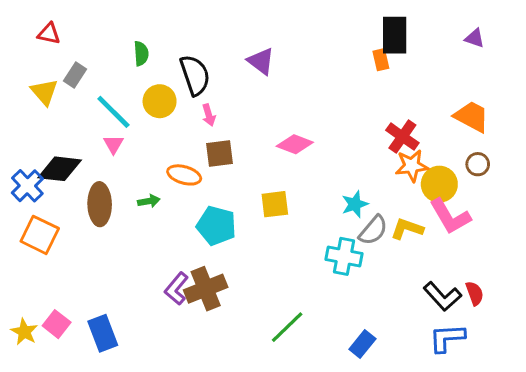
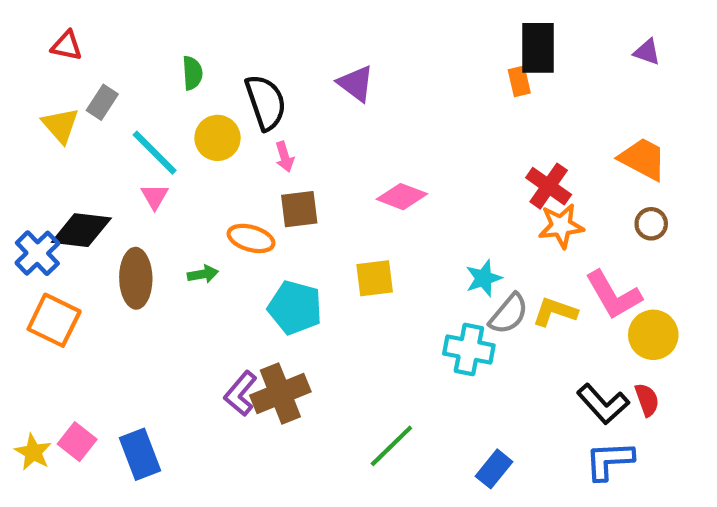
yellow circle: (439, 184) -> (653, 335), moved

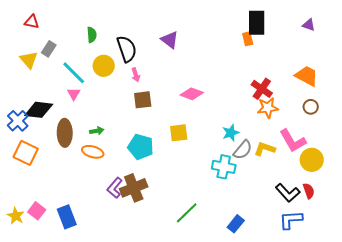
orange ellipse: (251, 238) -> (93, 152), moved

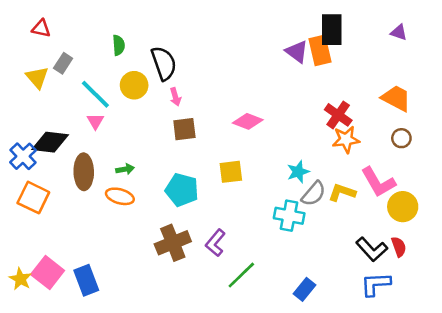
orange rectangle: (248, 39) -> (320, 50), size x1.6
purple triangle: (170, 40) -> (297, 52), moved
purple L-shape: (115, 188) -> (215, 243), moved
pink square: (37, 211) -> (48, 273), size x1.4

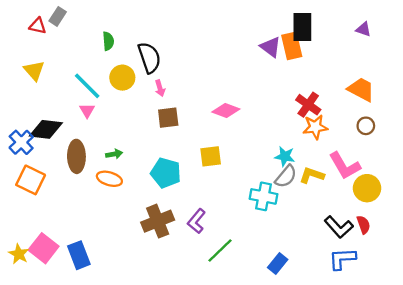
gray rectangle: (63, 63) -> (58, 16), moved
cyan star: (298, 172) -> (285, 156), moved, turned 30

